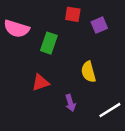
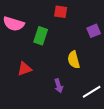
purple square: (99, 25) -> (94, 31), moved
red triangle: (41, 83) -> (25, 69), moved

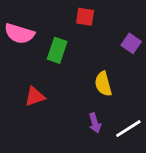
purple square: (94, 31) -> (131, 43), turned -32
purple arrow: (59, 86) -> (95, 123), moved

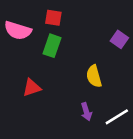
red square: (85, 17) -> (53, 18), moved

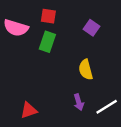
purple square: (119, 39) -> (91, 28), moved
red triangle: (32, 88) -> (29, 110), moved

